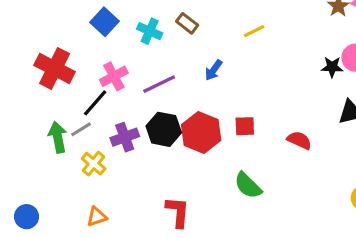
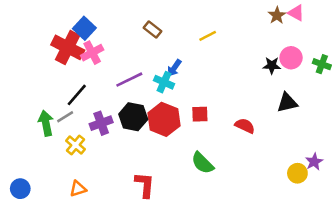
cyan cross: (150, 31) -> (164, 82), moved
red cross: (55, 69) -> (68, 47), moved
pink cross: (114, 76) -> (92, 53), moved

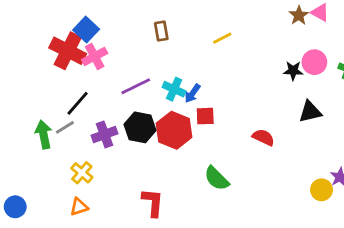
brown rectangle: (152, 30) -> (161, 31), turned 42
blue arrow: (174, 68) -> (192, 93), moved
red square: (200, 114) -> (205, 116), moved
yellow cross: (75, 145) -> (82, 173), moved

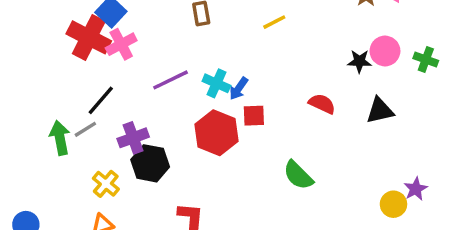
black hexagon: (140, 127) -> (150, 163), moved
red semicircle: (263, 137) -> (322, 104), moved
green semicircle: (217, 178) -> (298, 175), moved

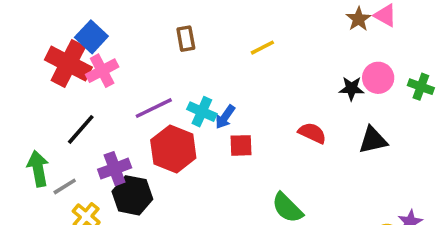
gray line: (85, 129) -> (65, 186), moved
red hexagon: (216, 133) -> (173, 149), moved

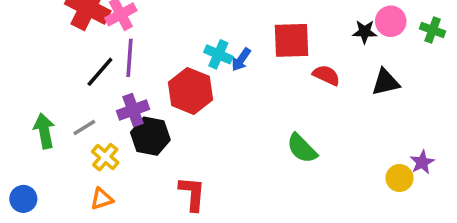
purple line: (154, 108) -> (130, 58), moved, turned -60
red square: (241, 145) -> (292, 40), moved, size x1.6
green arrow: (38, 169) -> (44, 131), moved

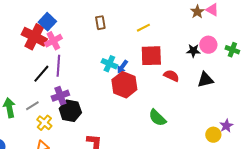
red hexagon: (191, 91) -> (124, 85), moved

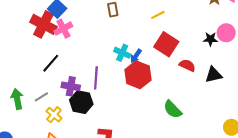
red square: (151, 56) -> (166, 44), turned 35
purple line: (58, 66) -> (96, 78), moved
black triangle: (205, 80) -> (214, 75), moved
purple cross: (60, 96) -> (71, 86), turned 30

